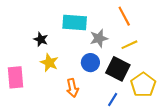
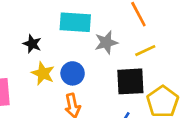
blue circle: (90, 63) -> (73, 73), moved
black square: (118, 69) -> (130, 81), turned -30

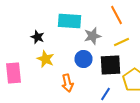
blue circle: (73, 73) -> (84, 59), moved

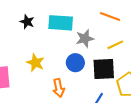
orange line: (116, 15) -> (110, 16), turned -42
black star: (38, 37) -> (27, 22), moved

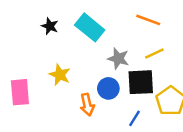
cyan rectangle: (61, 23) -> (90, 27), turned 35
gray star: (85, 39) -> (118, 59), moved, turned 30
blue circle: (75, 63) -> (108, 88), moved

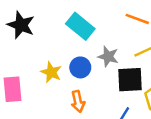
black star: (50, 26) -> (21, 25), moved, size x1.6
blue circle: (108, 88) -> (80, 67), moved

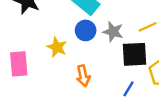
blue circle: (80, 67) -> (86, 30), moved

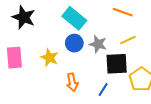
pink rectangle: (19, 64) -> (14, 58), moved
blue line: (129, 89) -> (103, 90), moved

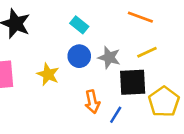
cyan rectangle: (74, 18) -> (79, 25), size x0.6
orange arrow: (72, 82) -> (92, 102), moved

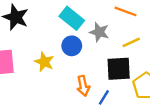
cyan rectangle: (79, 25) -> (72, 18), size x1.5
gray star: (109, 57) -> (99, 32), moved

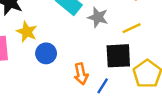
blue circle: (72, 46) -> (46, 53), moved
yellow star: (44, 62) -> (27, 32), moved

